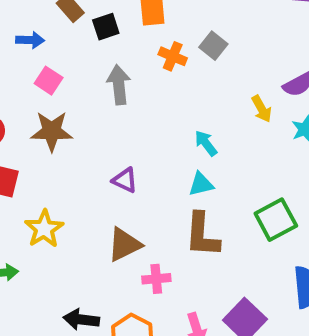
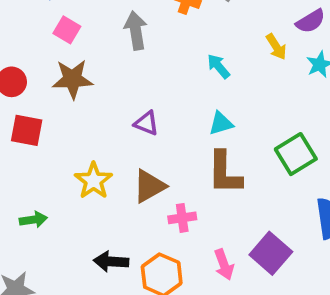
cyan arrow: (206, 143) -> (219, 66), moved
yellow star: (44, 229) -> (93, 181), moved

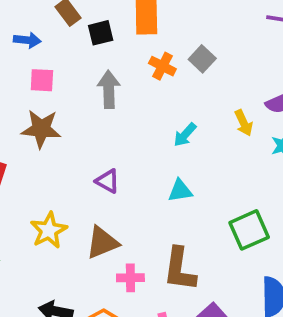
pink square: (67, 30) -> (42, 80), turned -35
cyan arrow: (219, 66) -> (185, 135), turned -105
brown L-shape: (225, 173) -> (180, 269), moved

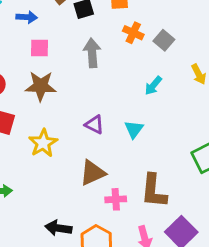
gray square: (202, 59) -> (164, 40), moved
cyan triangle: (180, 191) -> (134, 129), moved, turned -42
yellow star: (49, 230) -> (43, 143), moved

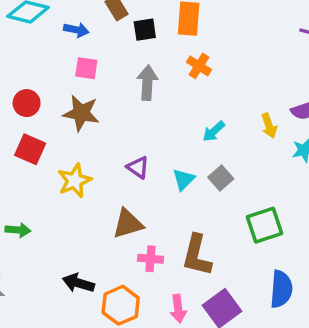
gray square: (164, 40) -> (221, 178), moved

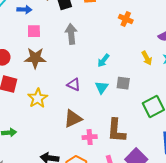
orange cross: (199, 66) -> (126, 19), moved
yellow arrow: (269, 126) -> (147, 58), moved
cyan arrow: (214, 131) -> (103, 61), moved
gray square: (221, 178) -> (123, 83), turned -32

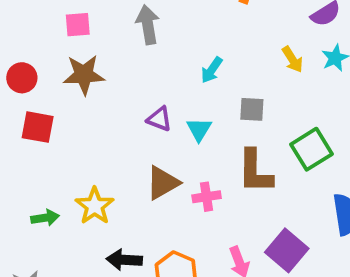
cyan triangle: (102, 87) -> (199, 129), moved
yellow star: (38, 98) -> (95, 206), moved
brown L-shape: (116, 131) -> (255, 171), moved
pink cross: (90, 137) -> (207, 197), moved

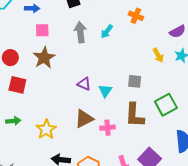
cyan arrow: (212, 70) -> (107, 31), moved
brown star: (84, 75) -> (44, 58), turned -30
green arrow: (45, 218) -> (13, 121), moved

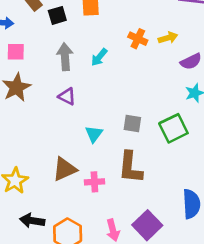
yellow arrow: (158, 55) -> (168, 38), moved, turned -80
purple triangle: (84, 84) -> (67, 96), moved
green square: (166, 105) -> (173, 128), moved

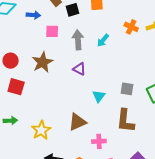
pink square: (16, 52) -> (52, 31), moved
pink cross: (94, 182) -> (99, 141), moved

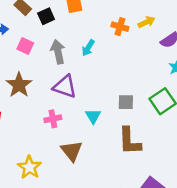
pink square: (52, 31) -> (25, 46), turned 32
purple triangle: (79, 69) -> (65, 87), size x1.5
brown triangle: (77, 122) -> (72, 151), turned -36
pink cross: (99, 141) -> (53, 119), moved

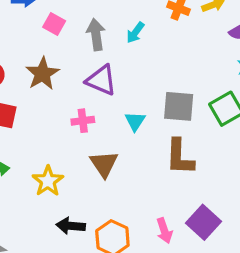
gray square: (126, 102) -> (179, 106), size x1.5

